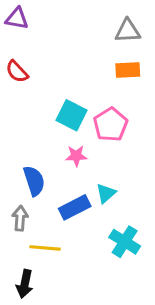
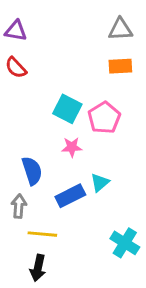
purple triangle: (17, 18) -> (16, 31), moved
cyan cross: (125, 242) -> (125, 243), moved
black arrow: (25, 284) -> (38, 268), moved

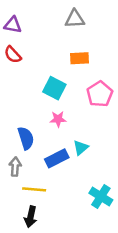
gray triangle: (120, 29) -> (75, 19), moved
orange rectangle: (120, 66) -> (79, 58), moved
pink pentagon: (104, 118) -> (100, 94), moved

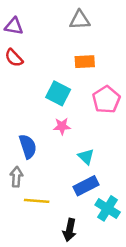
cyan triangle: (81, 148) -> (86, 157), turned -35
blue rectangle: (57, 158) -> (86, 186), moved
black arrow: (31, 217) -> (70, 230), moved

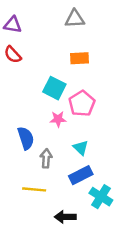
pink pentagon: (106, 100) -> (82, 104), moved
gray arrow: (16, 177) -> (46, 158), moved
black arrow: (70, 230) -> (65, 217), turned 78

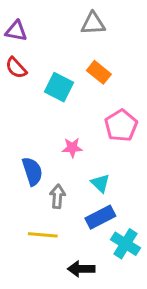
orange rectangle: (79, 58) -> (99, 72), turned 42
cyan square: (54, 88) -> (59, 87), moved
pink pentagon: (82, 104) -> (121, 125), moved

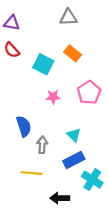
pink star: (72, 148) -> (53, 97), moved

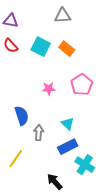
cyan square: (43, 64) -> (41, 47), moved
yellow line: (31, 173) -> (16, 159), moved, turned -60
black arrow: (60, 198) -> (55, 182), turned 48

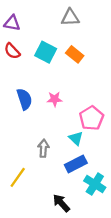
pink pentagon: (82, 85) -> (91, 118), moved
blue semicircle: (22, 116) -> (24, 99), moved

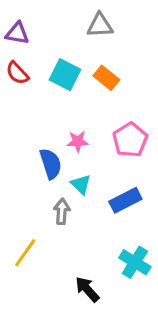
blue semicircle: (24, 99) -> (51, 164), moved
pink pentagon: (91, 118) -> (130, 140), moved
cyan triangle: (76, 138) -> (81, 184), moved
blue rectangle: (76, 164) -> (125, 200), moved

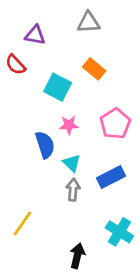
purple triangle: (17, 33) -> (35, 35), moved
cyan square: (65, 75) -> (58, 87), moved
gray arrow: (62, 211) -> (73, 190), moved
black arrow: (87, 289) -> (77, 256), turned 55

